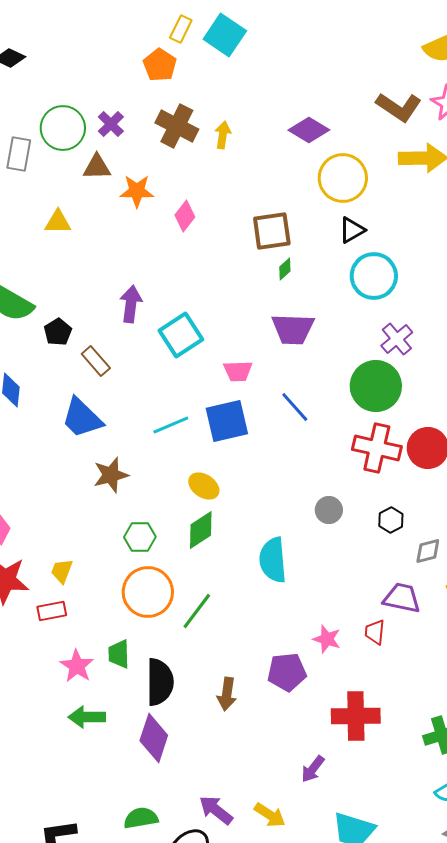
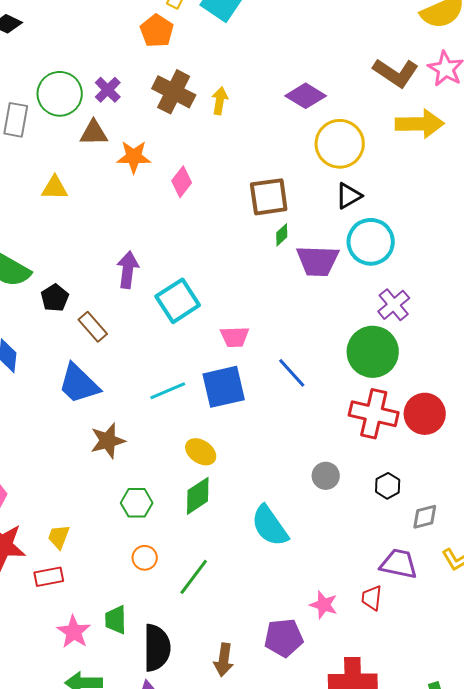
purple trapezoid: (293, 329) -> (318, 261), moved
cyan semicircle: (273, 560) -> (270, 526), turned -30
orange circle: (148, 592) -> (145, 558), size x0.5

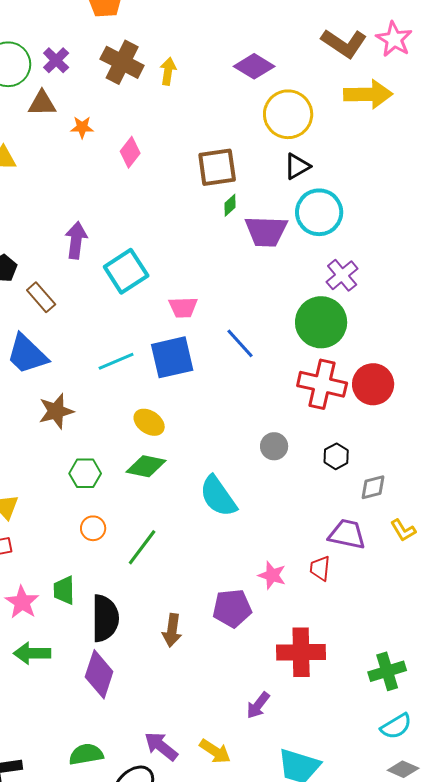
orange star: (134, 157) -> (82, 127), size x0.7
green diamond: (198, 496) -> (146, 466), turned 45

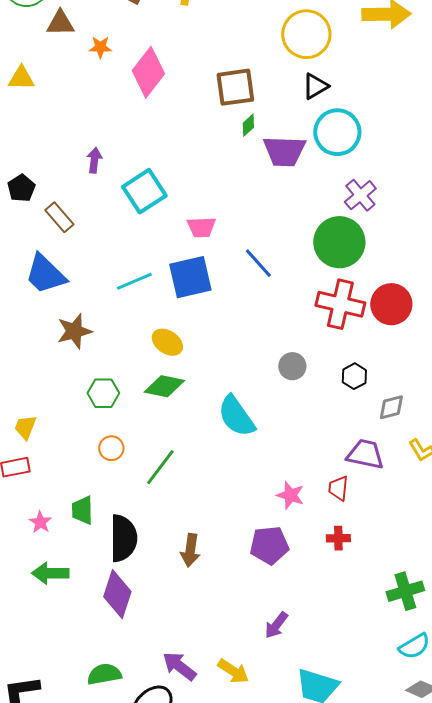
pink diamond: (130, 152) -> (148, 72), size x1.6
purple arrow: (76, 240) -> (94, 160), size x0.7
pink star: (22, 602) -> (40, 522), size x0.7
purple pentagon: (232, 608) -> (269, 545), moved
red cross: (301, 652) -> (338, 538), moved, size x0.5

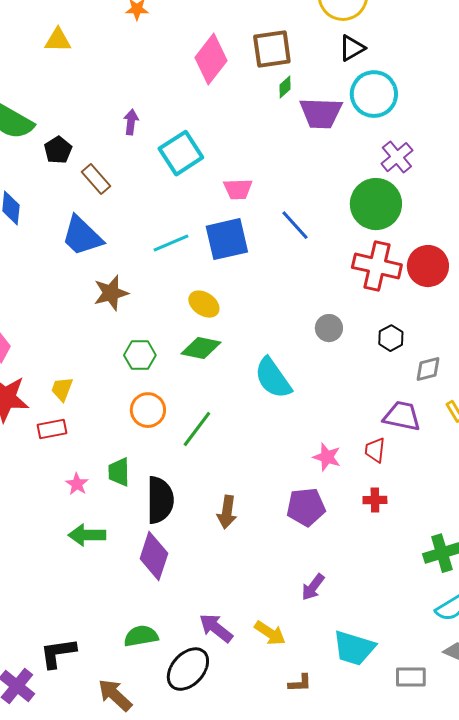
pink diamond: (148, 72) -> (211, 59), moved
orange circle: (111, 448) -> (148, 410), size x1.4

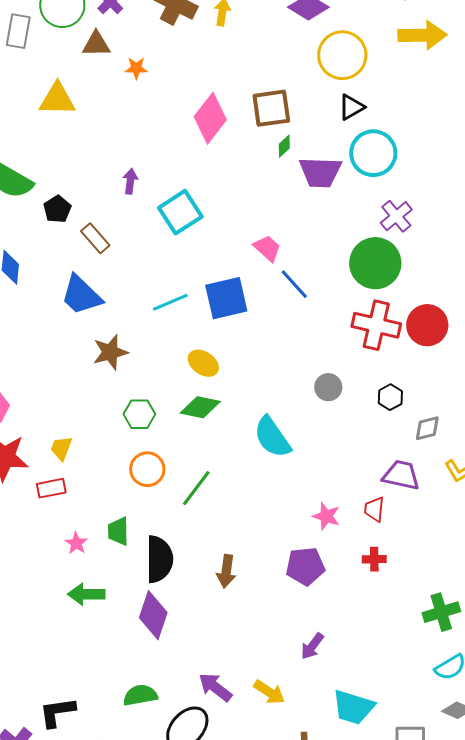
yellow triangle: (58, 40) -> (57, 99), size x1.4
pink trapezoid: (238, 189) -> (267, 248), moved, turned -136

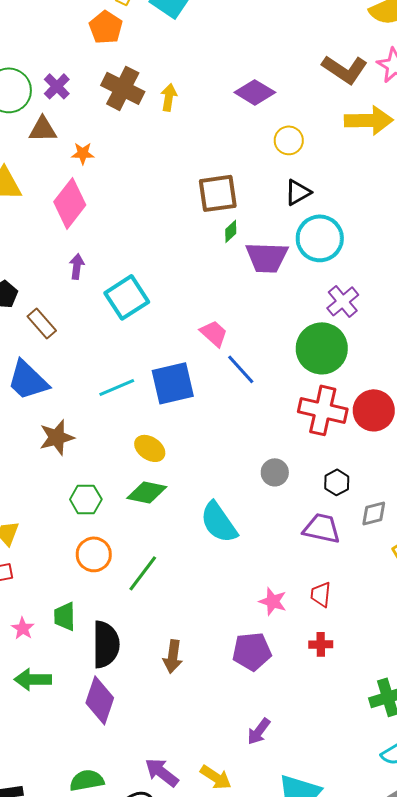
yellow circle: (342, 55) -> (289, 140), size x0.6
pink diamond: (210, 118) -> (70, 203), moved
purple trapezoid: (401, 475) -> (322, 528), moved

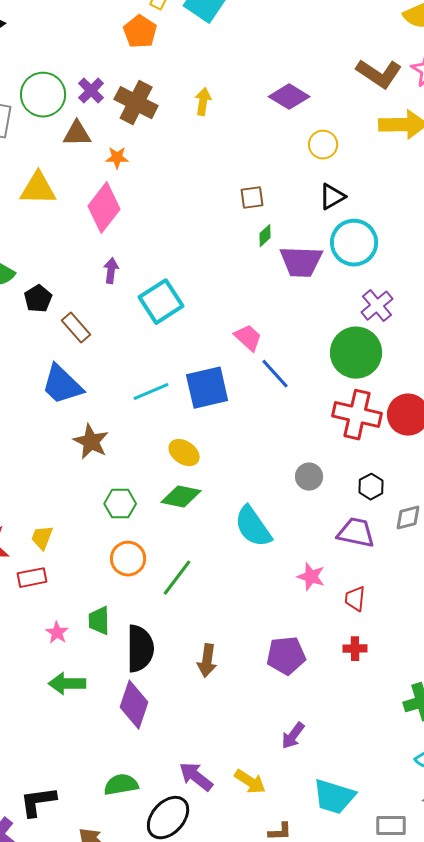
brown cross: (123, 88) -> (136, 103), moved
brown square: (218, 193) -> (252, 198), size x0.6
brown star: (57, 437) -> (91, 442), turned -30
pink star: (273, 601) -> (311, 577), moved

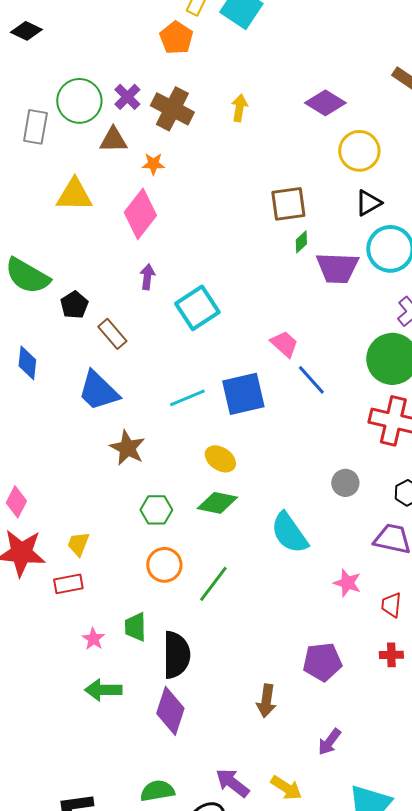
yellow circle: (323, 145) -> (359, 151), size x1.4
brown square: (252, 198) -> (288, 204), size x1.5
brown arrow: (207, 661) -> (266, 701), moved

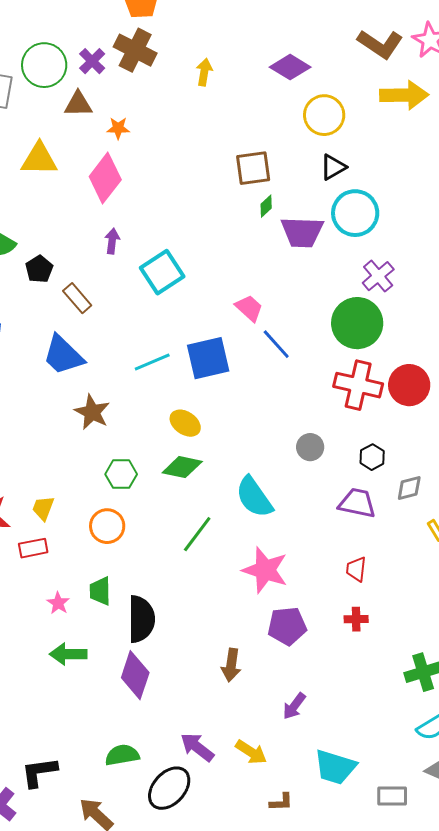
brown cross: (172, 109) -> (135, 50), moved
orange circle: (164, 565) -> (107, 526), moved
pink star: (347, 583) -> (265, 570), moved, size x1.6
green line: (213, 584) -> (197, 534), moved

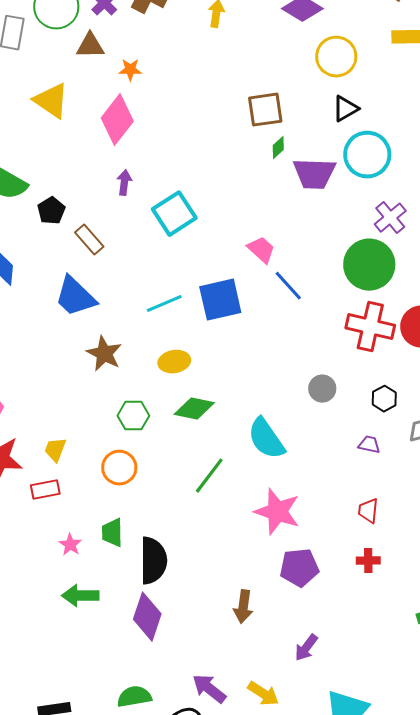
yellow triangle: (39, 159) -> (51, 101), turned 33
yellow ellipse: (185, 423) -> (174, 362), moved, turned -44
purple trapezoid: (357, 503) -> (369, 445), size x0.6

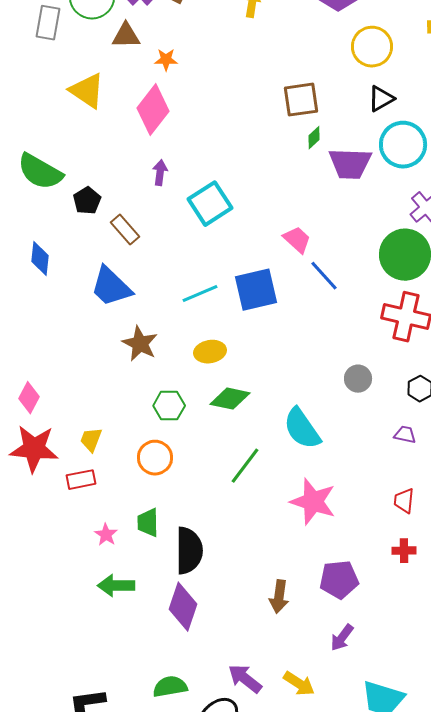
purple pentagon: (299, 568) -> (339, 580), moved

